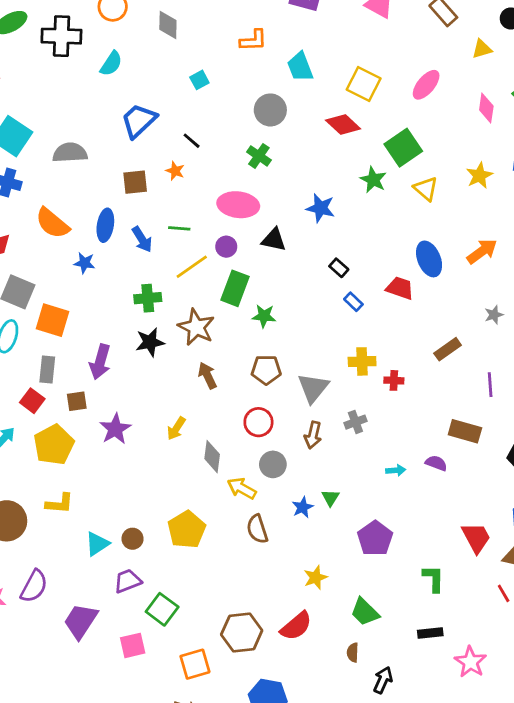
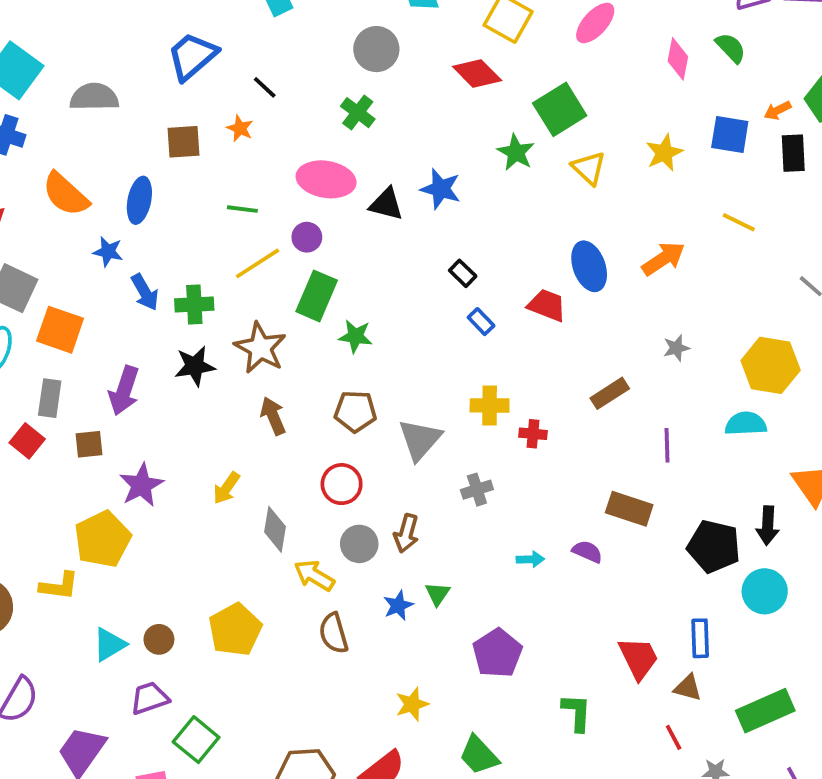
blue arrow: (142, 239) -> (145, 292), moved
black triangle: (274, 240) -> (386, 204), moved
brown arrow: (313, 435) -> (406, 533), moved
yellow pentagon: (54, 445) -> (103, 539), moved

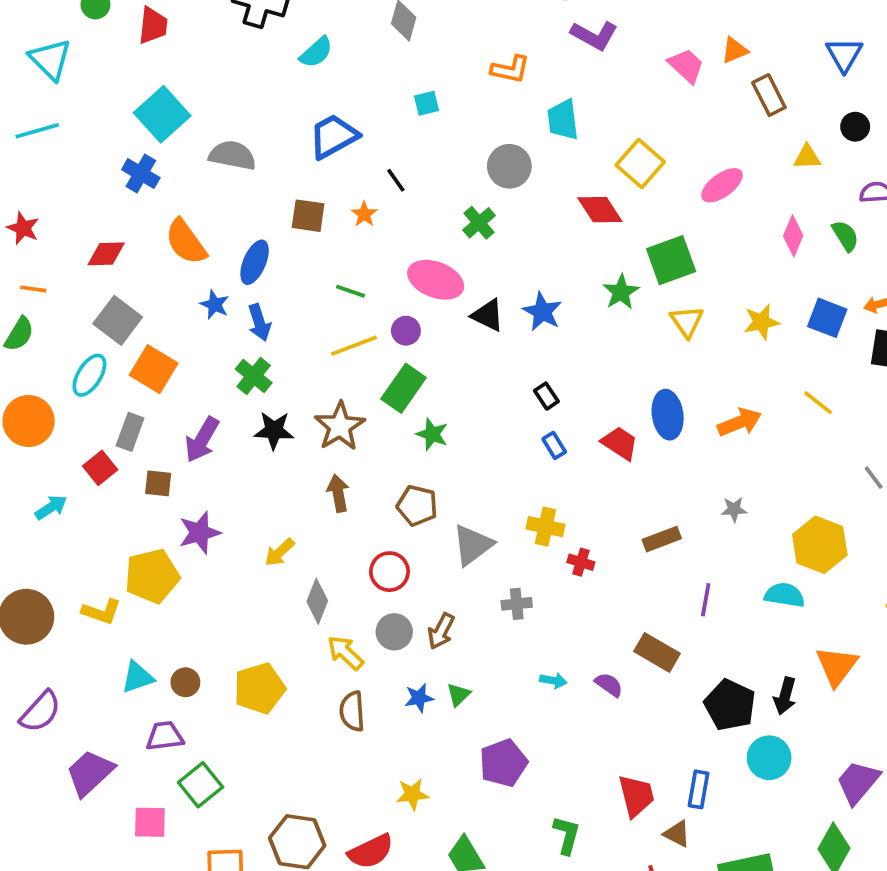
blue arrow: (145, 292) -> (259, 322), moved
green cross: (194, 304) -> (254, 376), moved, turned 30

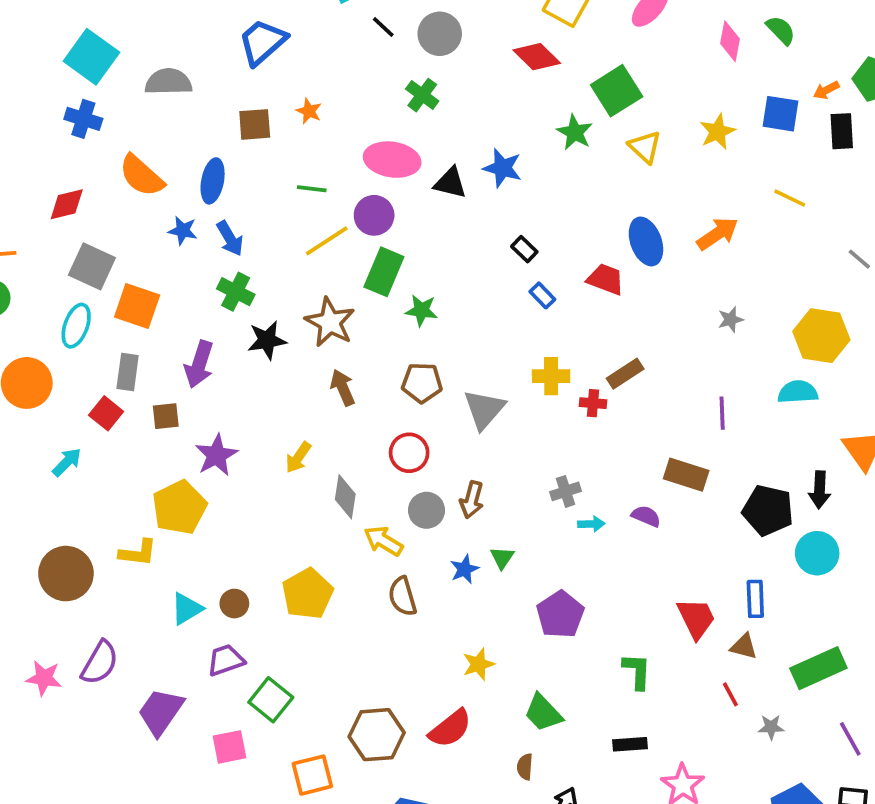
black line: (396, 180) -> (383, 27), moved
purple circle: (406, 331) -> (374, 215), size x1.4
brown rectangle: (662, 539) -> (625, 374), moved
gray cross: (517, 604) -> (565, 491), moved

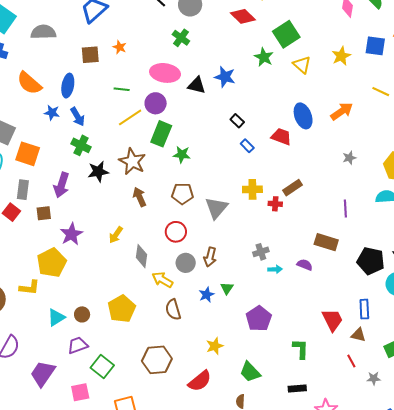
brown hexagon: (377, 735) -> (157, 360), moved

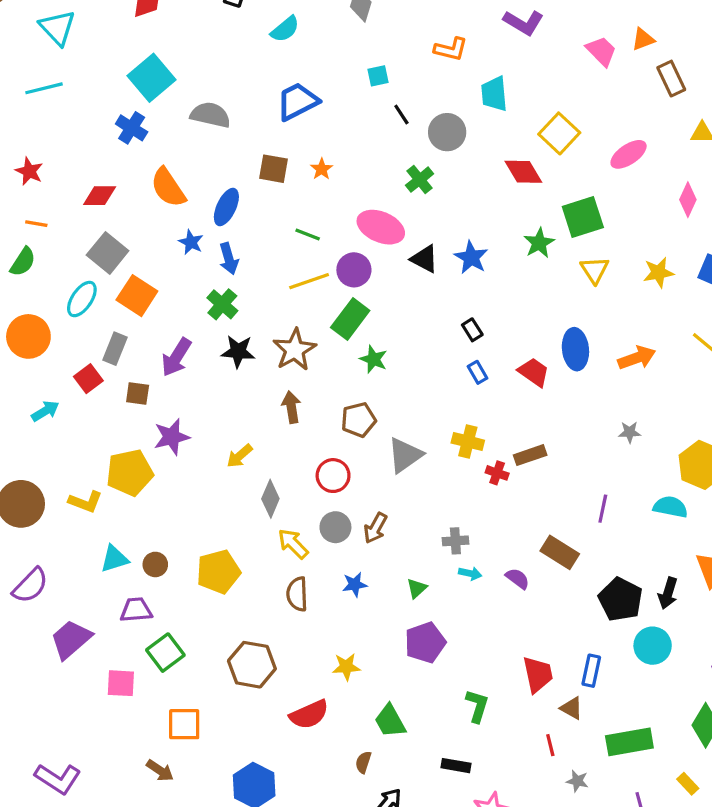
brown pentagon: (182, 194) -> (359, 420), turned -30
green triangle: (227, 288) -> (417, 588), moved

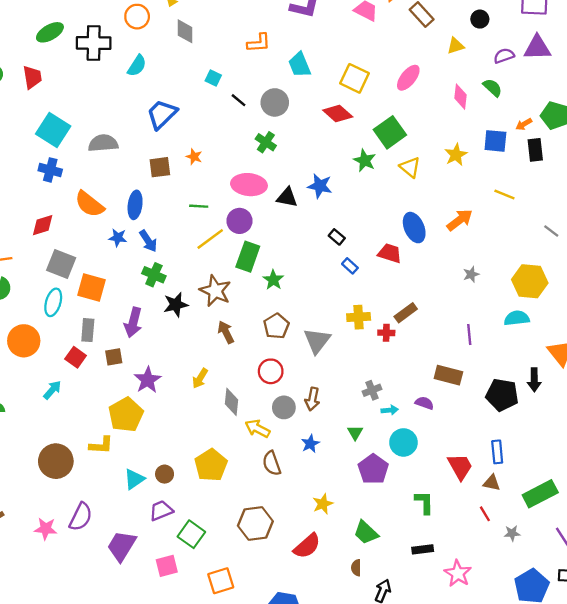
cyan square: (378, 76) -> (213, 78), turned -35
green star: (373, 359) -> (273, 280), turned 30
cyan circle: (653, 646) -> (403, 442), moved

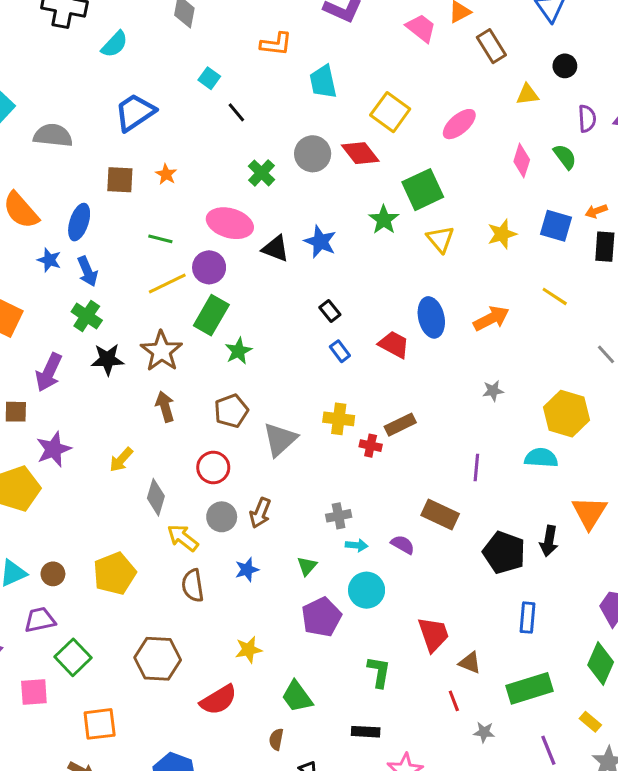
purple semicircle: (504, 56) -> (587, 119), turned 96
gray circle: (275, 102) -> (313, 154), moved
blue rectangle: (497, 452) -> (528, 618), moved

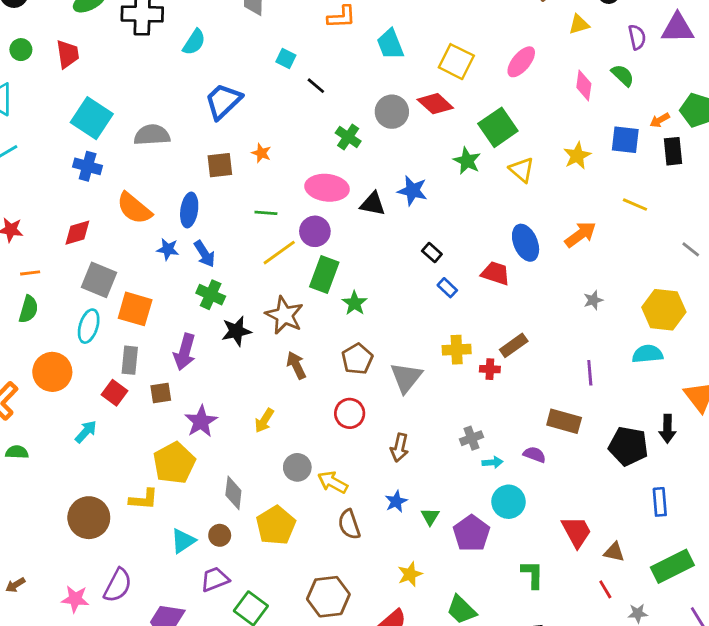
gray diamond: (156, 497) -> (233, 493), moved
gray circle: (222, 517) -> (297, 467), moved
green triangle: (307, 566) -> (430, 516), moved

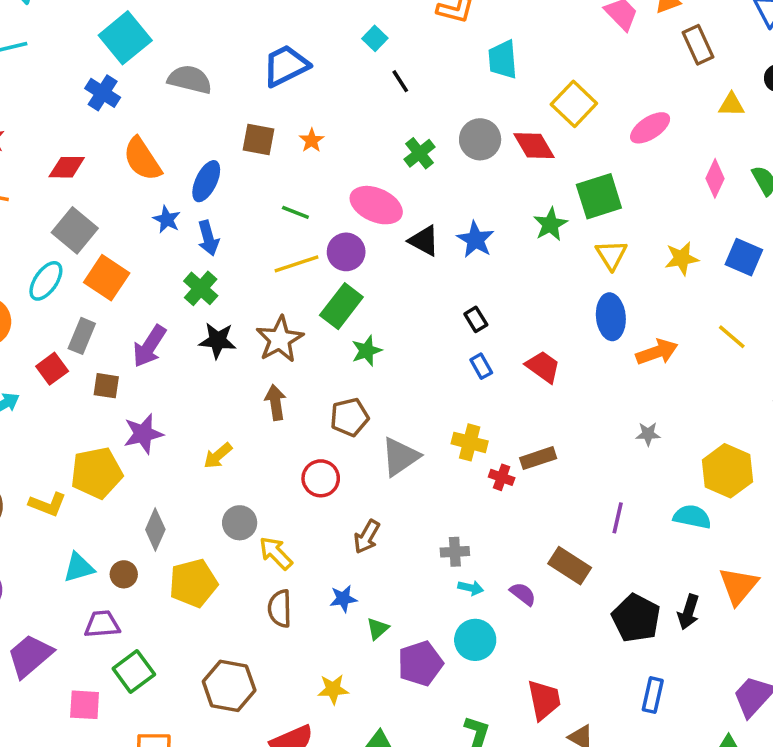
blue ellipse: (526, 243) -> (611, 317), moved

